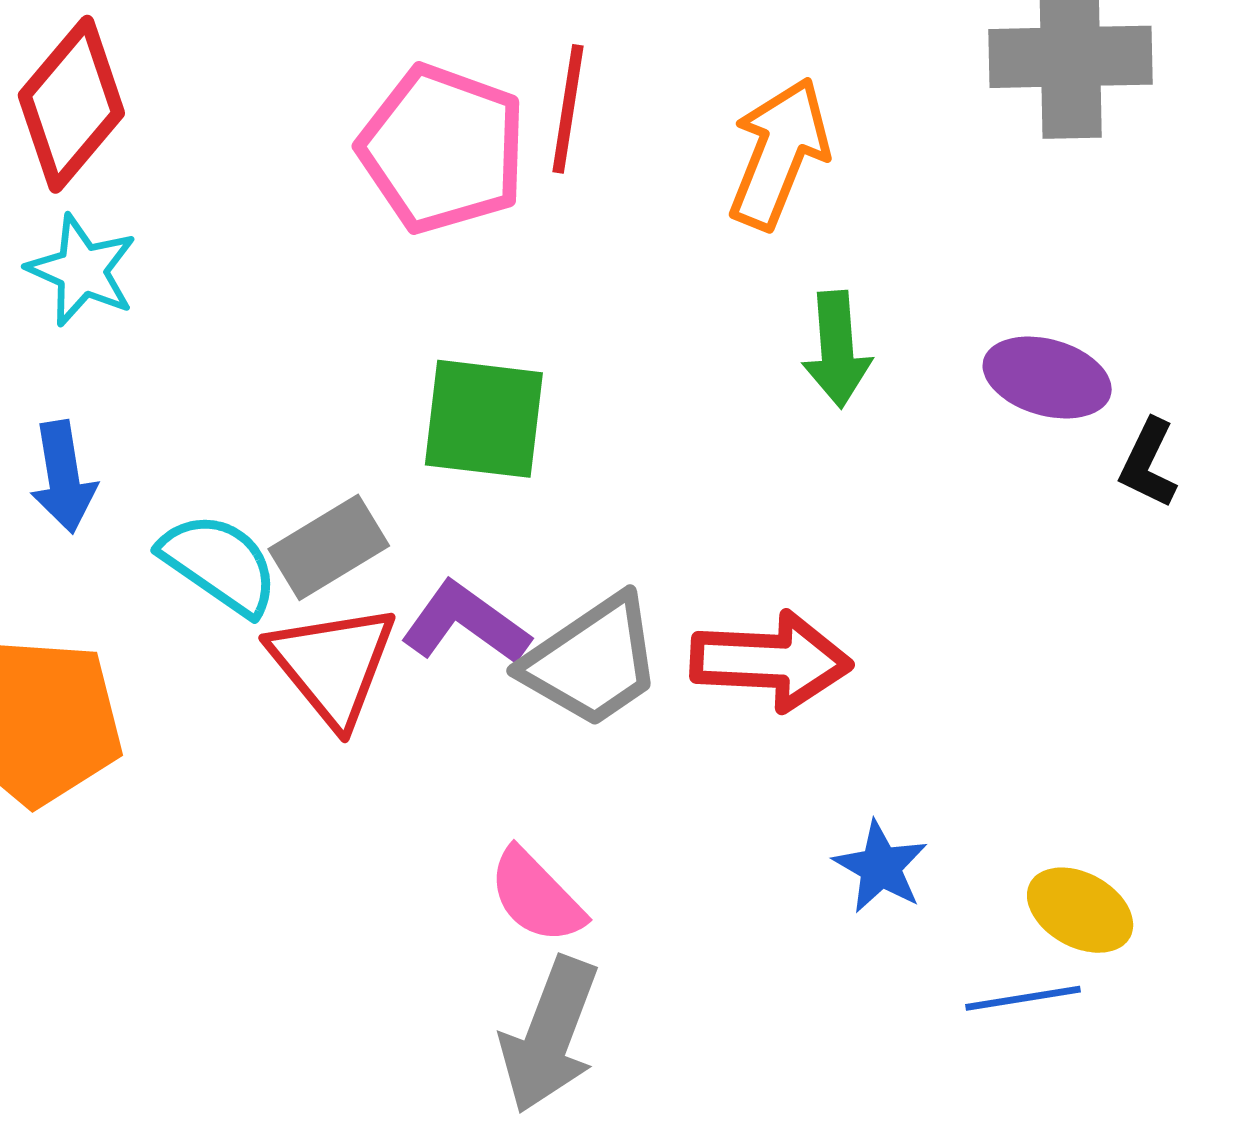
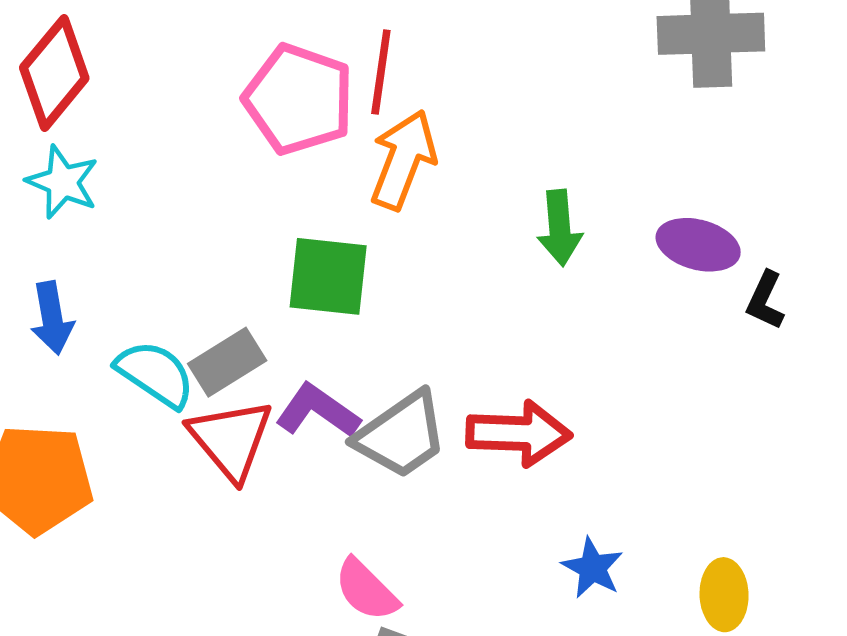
orange arrow: (779, 153) -> (403, 160), moved
yellow ellipse: (1080, 910) -> (724, 595), turned 60

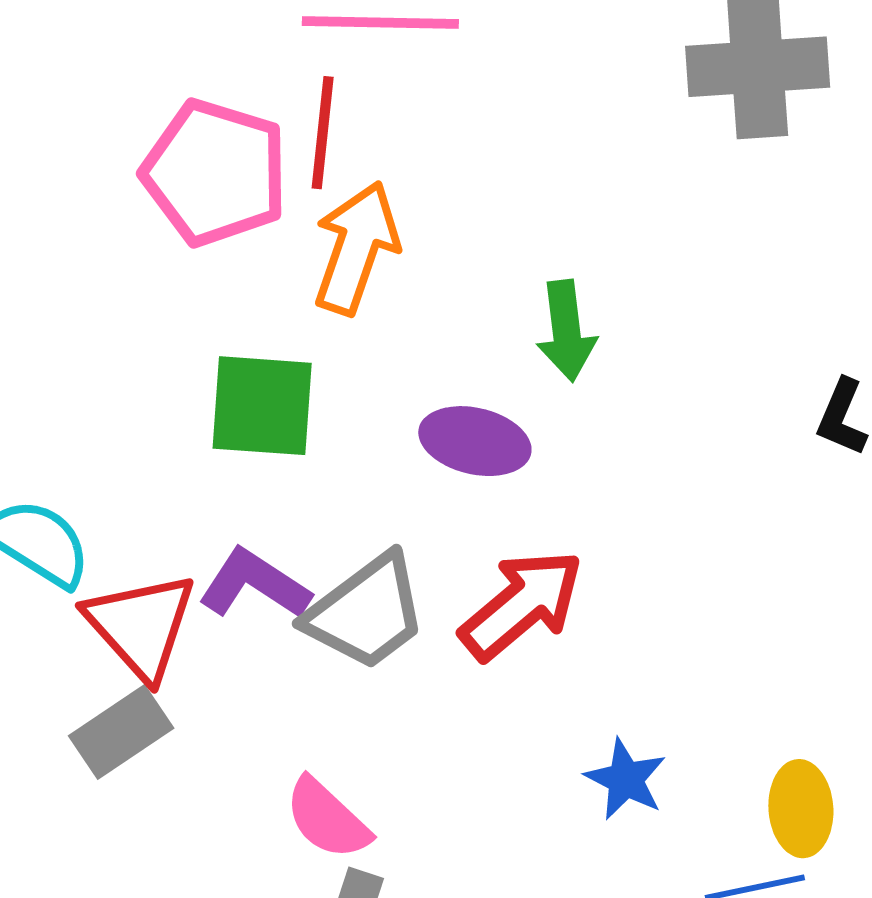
purple ellipse: (698, 245) -> (475, 441), moved
gray rectangle: (227, 362) -> (121, 732), moved
red arrow: (519, 433) -> (522, 605), turned -40

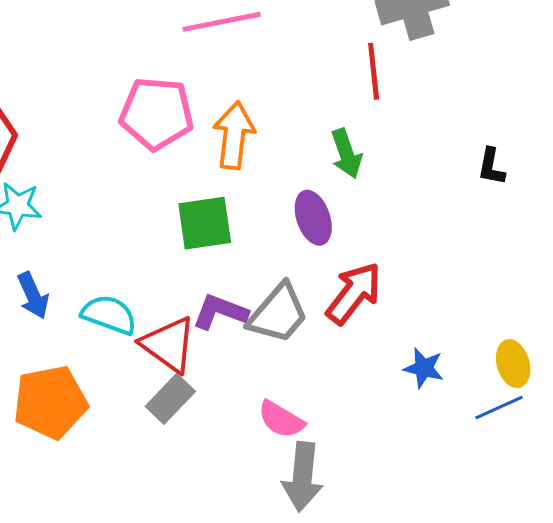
red line: (323, 133) -> (374, 71), moved
purple ellipse: (475, 441) -> (313, 218), turned 70

